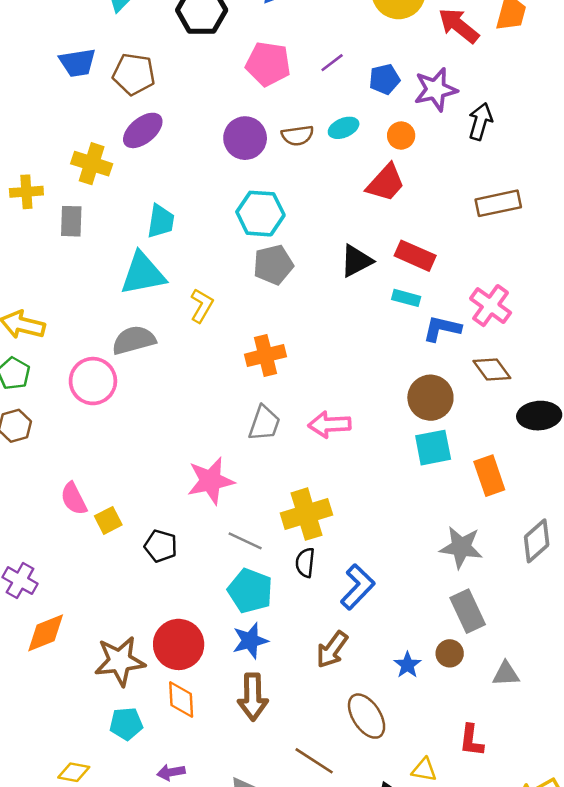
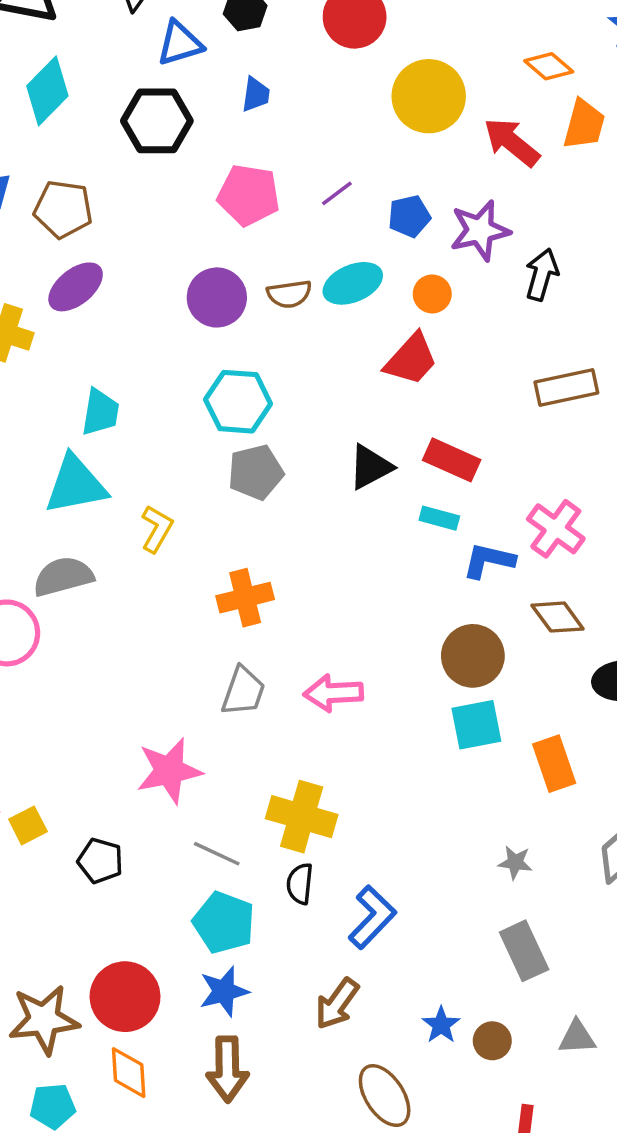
cyan ellipse: (344, 128) -> (353, 283), size x1.4
yellow cross: (306, 514) -> (302, 817), turned 33
gray star: (461, 547) -> (515, 862), size x0.6
brown circle: (450, 653) -> (492, 1041), moved

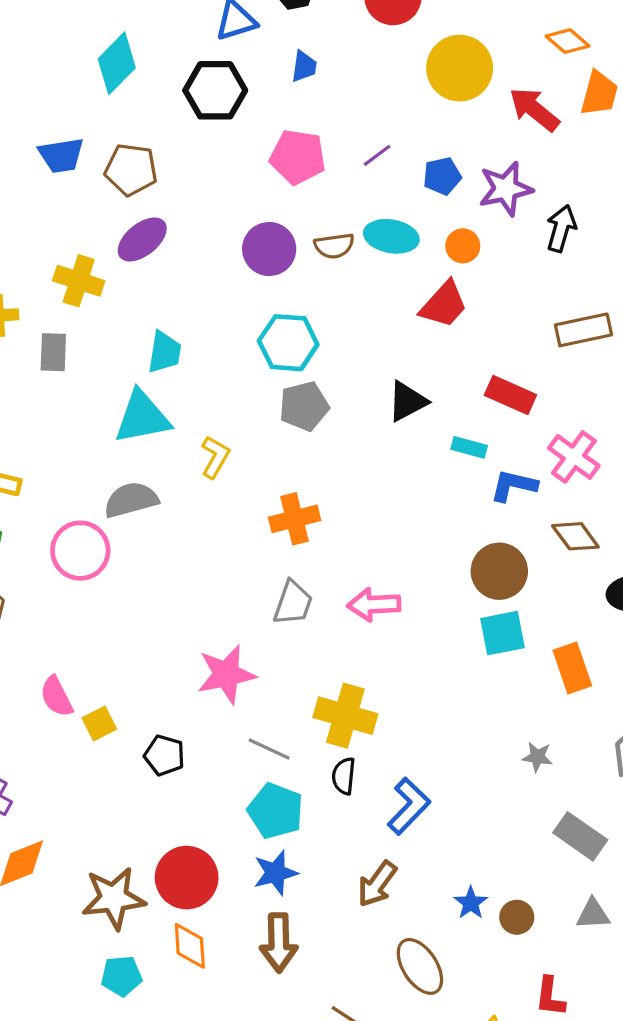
cyan ellipse: (353, 283) -> (391, 236), turned 33
red rectangle: (452, 460) -> (510, 395), moved
gray rectangle: (524, 951) -> (580, 836), moved, turned -30

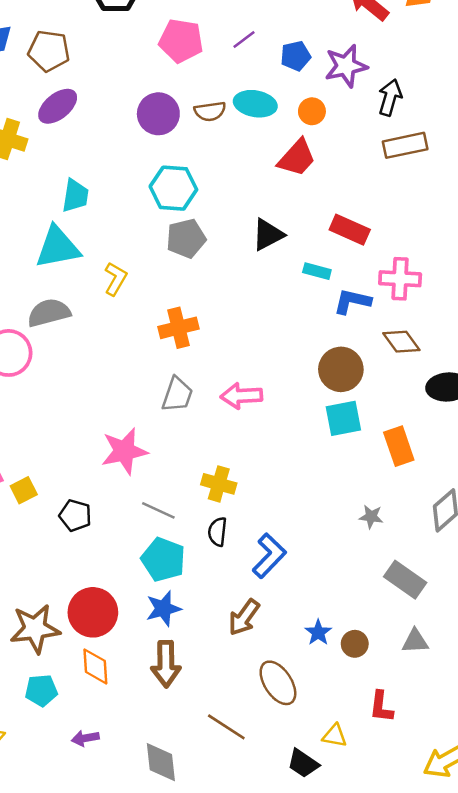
brown rectangle: (583, 330) -> (405, 145), moved
pink cross: (574, 457) -> (400, 279), turned -33
yellow cross: (345, 716) -> (219, 484), size x0.7

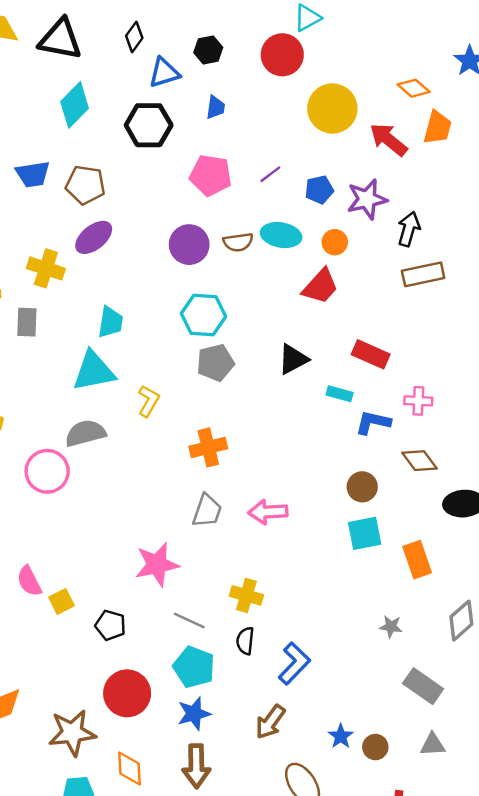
pink cross: (400, 279) -> (418, 401), size x0.7
brown circle: (341, 369) -> (362, 487), size x0.7
red circle: (93, 612) -> (127, 693), moved

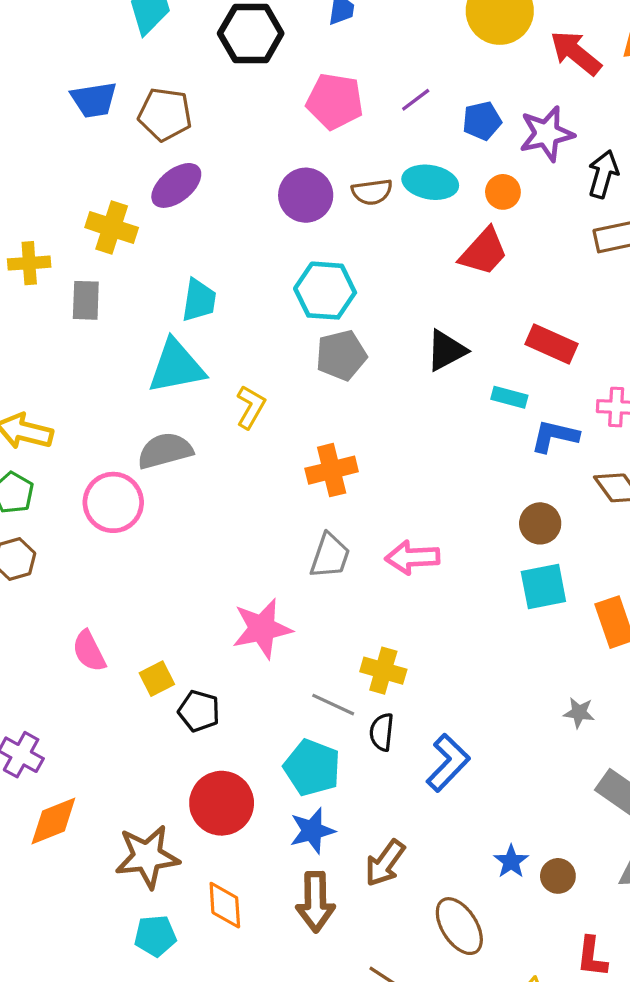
yellow square: (61, 601) -> (157, 679), moved
gray line: (189, 621) -> (333, 705), moved
brown arrow: (270, 722) -> (385, 863), moved

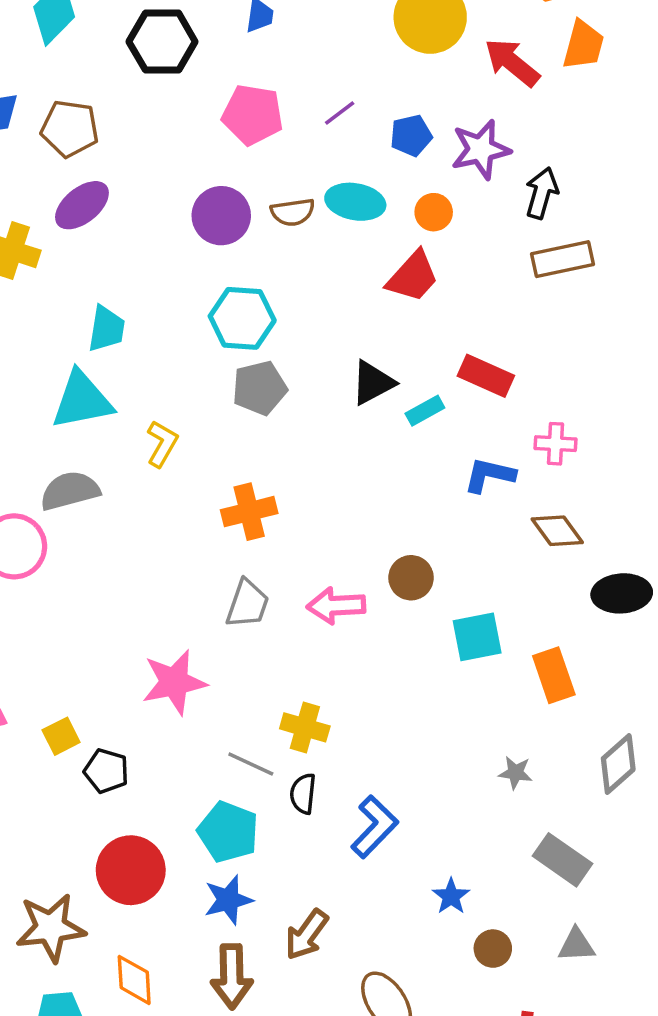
cyan rectangle: (509, 397) -> (425, 411), moved, turned -44
brown circle: (540, 523) -> (411, 578), moved
blue star: (511, 861) -> (451, 896), moved

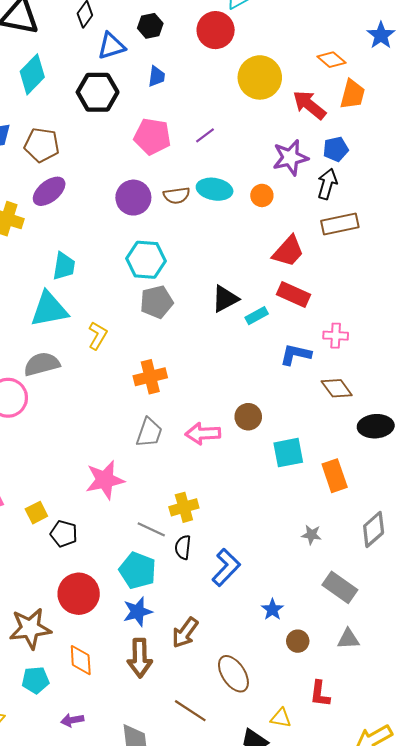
blue pentagon: (411, 136) -> (336, 149), moved
red trapezoid: (413, 277) -> (288, 251), moved
yellow cross: (305, 727) -> (184, 507), turned -32

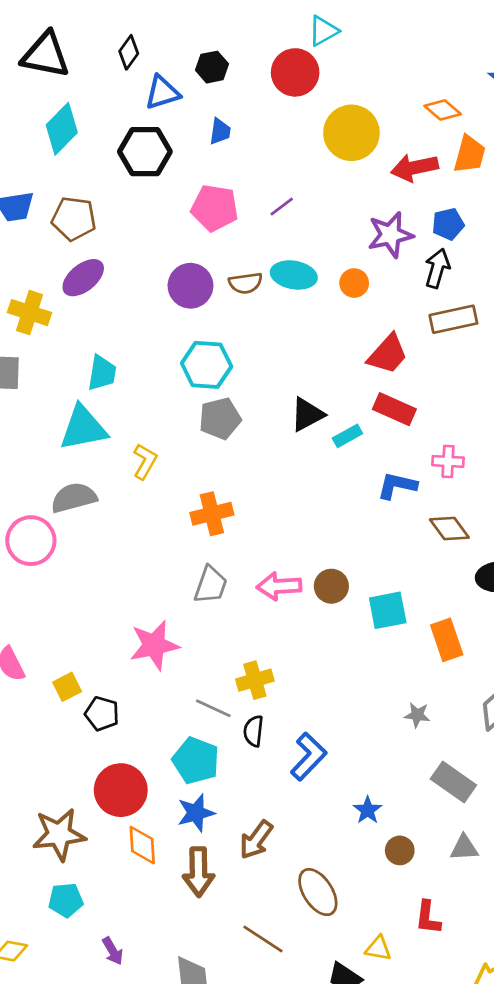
red arrow: (309, 105) -> (415, 168), turned -51
brown circle: (248, 417) -> (331, 586), moved
orange diamond: (81, 660) -> (142, 845), moved
purple arrow: (72, 720) -> (113, 951), turned -110

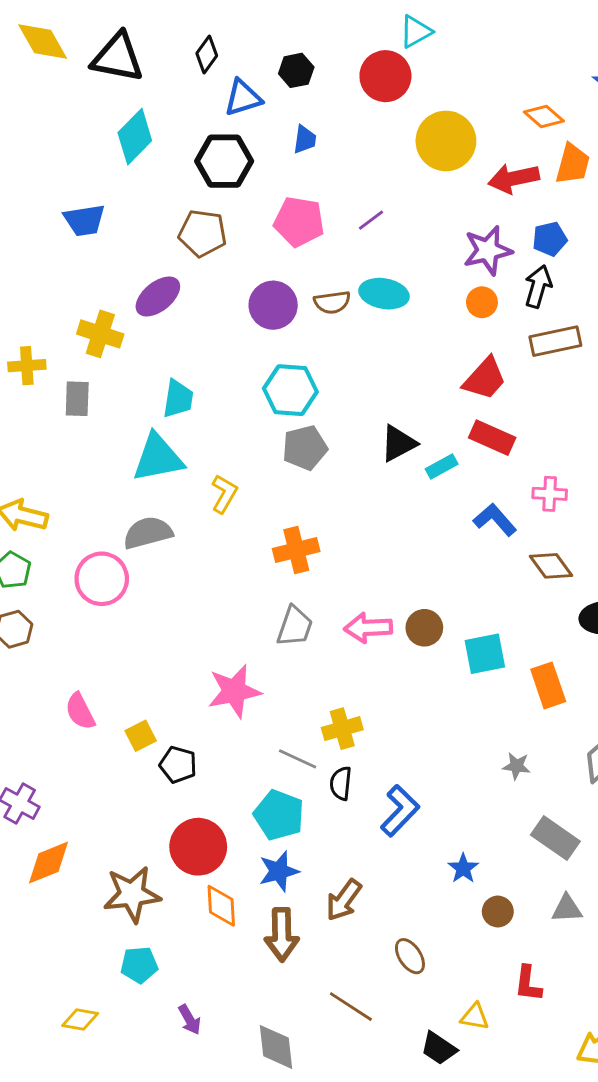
brown pentagon: (74, 219) -> (203, 233), moved
orange circle: (354, 283) -> (482, 302), moved
blue L-shape: (397, 486) -> (495, 520), turned 36
brown ellipse: (318, 892) -> (410, 956), size x0.7

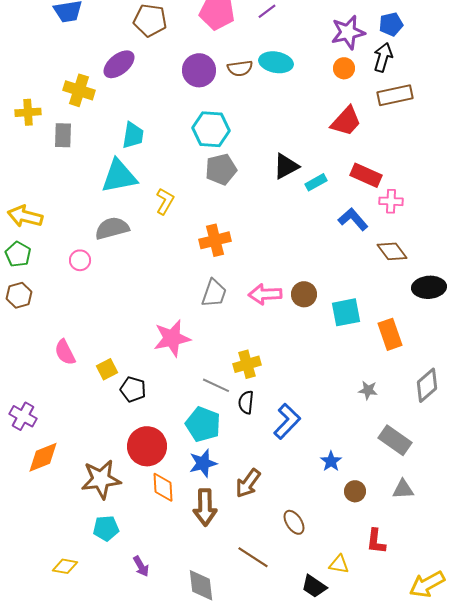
red rectangle: (492, 438) -> (366, 175), moved
pink circle: (102, 579) -> (80, 260), size x0.6

